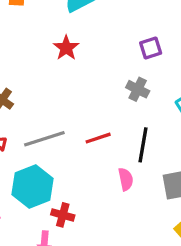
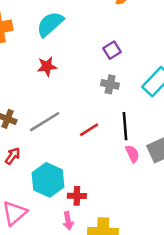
red star: (66, 48) -> (47, 66), turned -30
gray line: (44, 139) -> (45, 122), moved
pink semicircle: (126, 179) -> (132, 154), moved

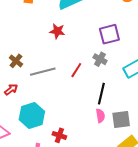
purple square: (112, 50) -> (109, 34), size x1.5
red line: (89, 130) -> (76, 70), moved, turned -42
red cross: (77, 196) -> (59, 135), moved

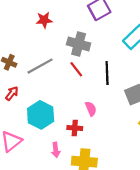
gray cross: (100, 59) -> (79, 44), moved, size x1.5
red line: (76, 70) -> (76, 69), moved, turned -56
pink semicircle: (100, 116) -> (91, 109), moved

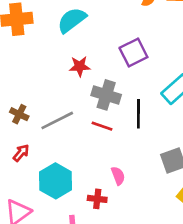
red star: (44, 20) -> (80, 66), moved
red line: (76, 69) -> (102, 126), turned -35
black line: (107, 73) -> (138, 114), moved

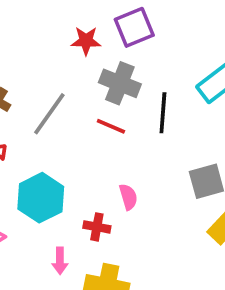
purple square: (133, 53) -> (134, 27), moved
gray line: (57, 120) -> (49, 114), turned -32

